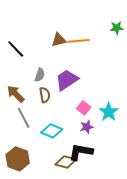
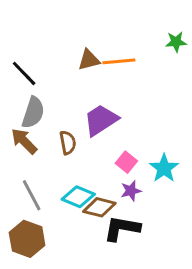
gray semicircle: (40, 75) -> (33, 113), moved, size x1.5
gray line: (24, 118) -> (32, 195), moved
brown diamond: (66, 162) -> (99, 207), moved

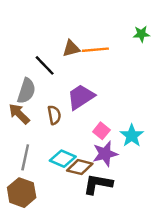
black line: (24, 73) -> (45, 65), moved
purple star: (131, 191) -> (105, 154), size x1.5
gray line: (32, 195) -> (25, 157), turned 40

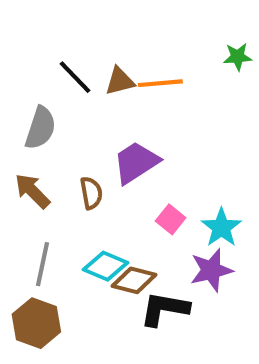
black line: (45, 65) -> (75, 77), moved
gray semicircle: (26, 91) -> (40, 128), moved
purple star: (105, 154) -> (211, 270), moved

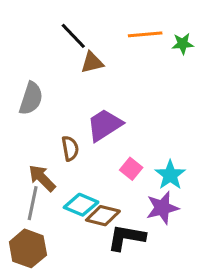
black line: (75, 77) -> (73, 36), moved
orange line: (160, 83) -> (145, 34), moved
brown arrow: (32, 191) -> (42, 178), moved

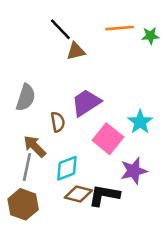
gray semicircle: (31, 98) -> (26, 97), moved
pink square: (131, 169) -> (108, 139), size x1.6
cyan star: (170, 175) -> (140, 122), moved
cyan diamond: (81, 205) -> (67, 168), turned -44
brown diamond: (103, 216) -> (78, 194), moved

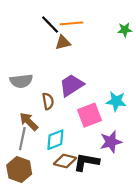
orange line: (120, 28) -> (71, 23), moved
gray semicircle: (26, 97) -> (21, 81), turned 65
cyan star: (140, 122) -> (116, 101), turned -30
pink square: (108, 139) -> (90, 115), turned 30

